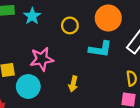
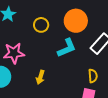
cyan L-shape: (100, 49) -> (67, 48), turned -35

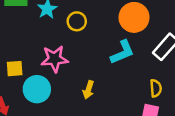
yellow circle: (41, 25) -> (77, 21), moved

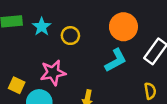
yellow square: (15, 69) -> (17, 85), turned 35

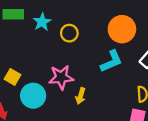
pink star: (53, 73) -> (61, 77), moved

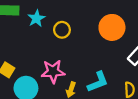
cyan L-shape: (111, 61) -> (98, 82), moved

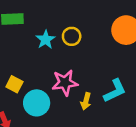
cyan star: (36, 18) -> (46, 40), moved

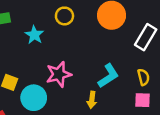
yellow circle: (72, 36) -> (64, 16), moved
yellow arrow: (86, 101) -> (92, 100), moved

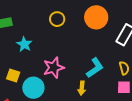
cyan star: (34, 35) -> (24, 44), moved

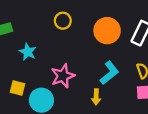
orange circle: (96, 17) -> (107, 31), moved

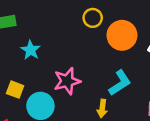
yellow circle: (63, 21) -> (93, 18), moved

